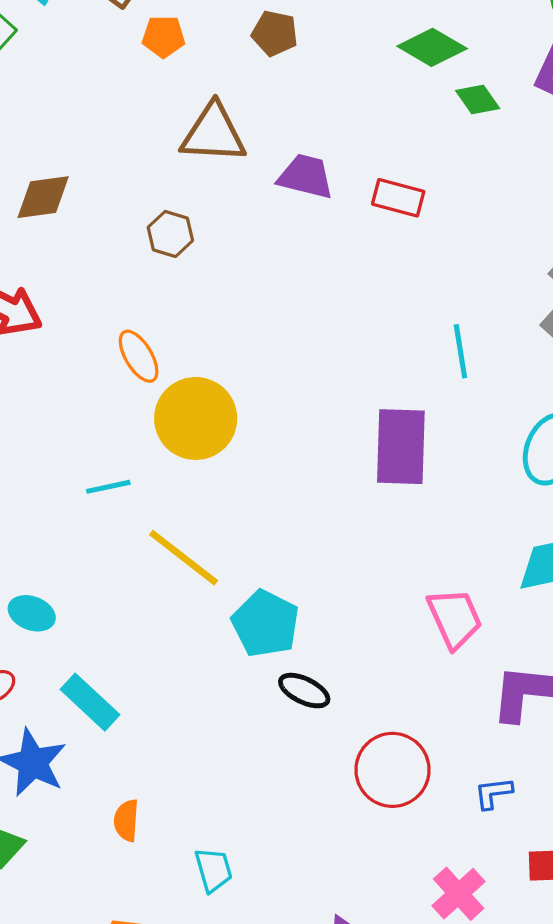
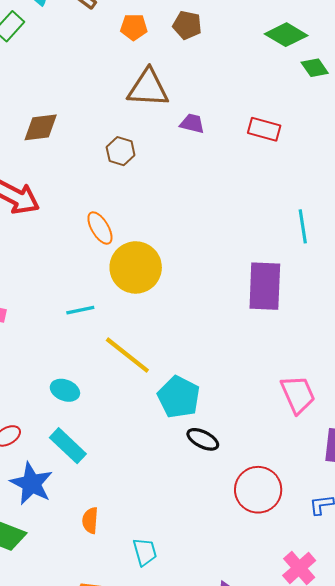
orange pentagon: (164, 37) -> (134, 27), moved
purple trapezoid: (306, 176) -> (192, 123), moved, size x0.7
cyan ellipse: (32, 613) -> (65, 390), moved

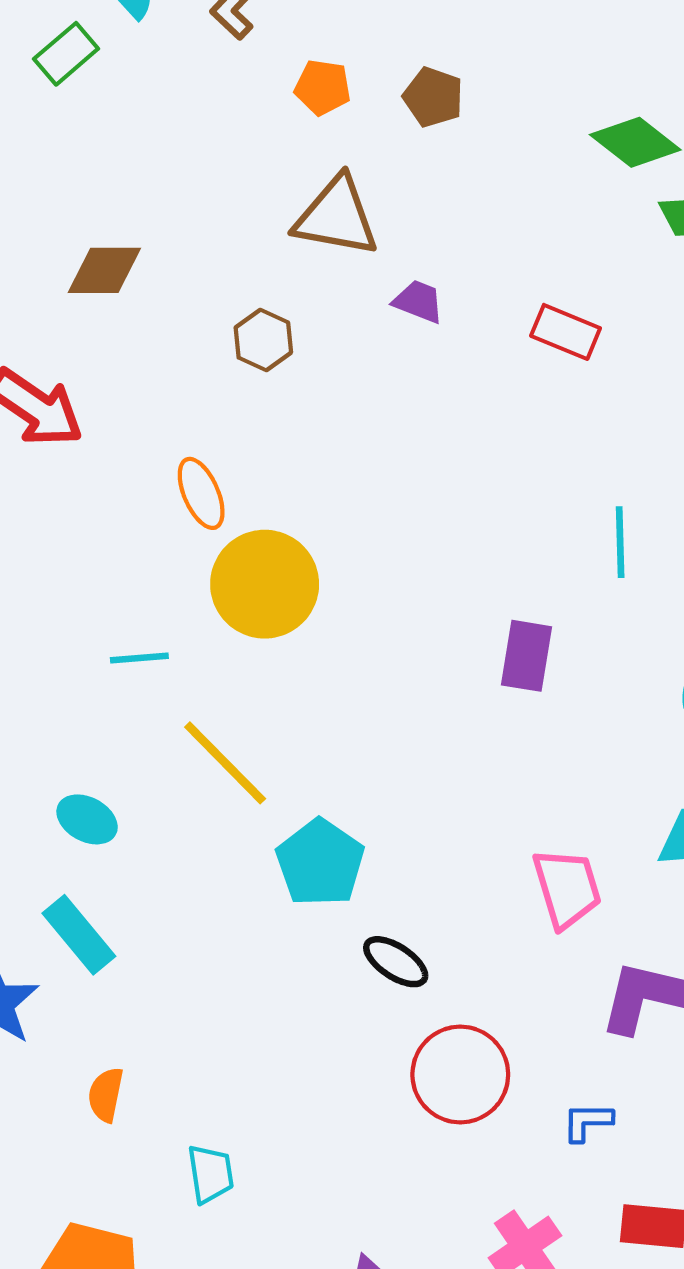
purple rectangle: (265, 286) -> (527, 656), size x0.7
black ellipse: (203, 439) -> (396, 962), moved

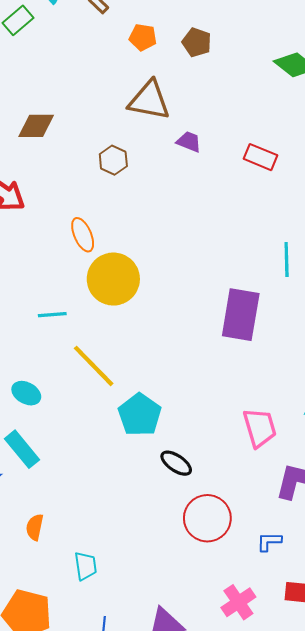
purple rectangle: (527, 656) -> (241, 315), size x1.5

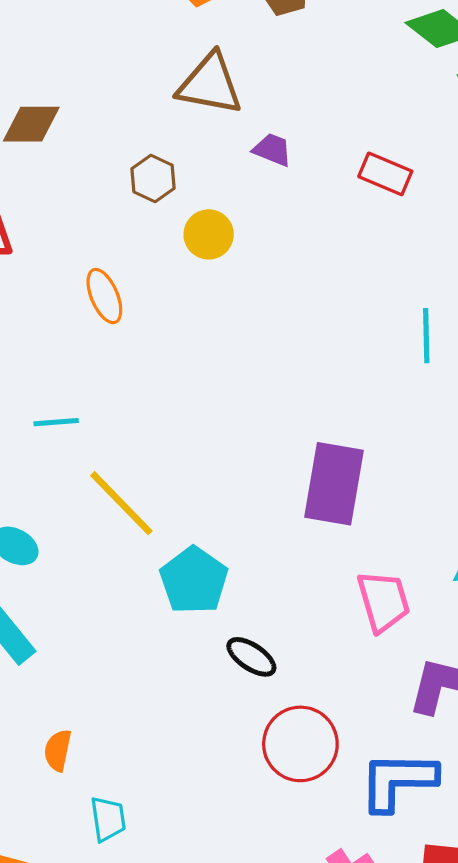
yellow circle: (113, 279) -> (209, 234), moved, size x0.6
purple rectangle: (241, 315) -> (334, 484), moved
orange semicircle: (35, 527) -> (58, 750), moved
blue L-shape: (269, 542) -> (398, 781), size x2.0

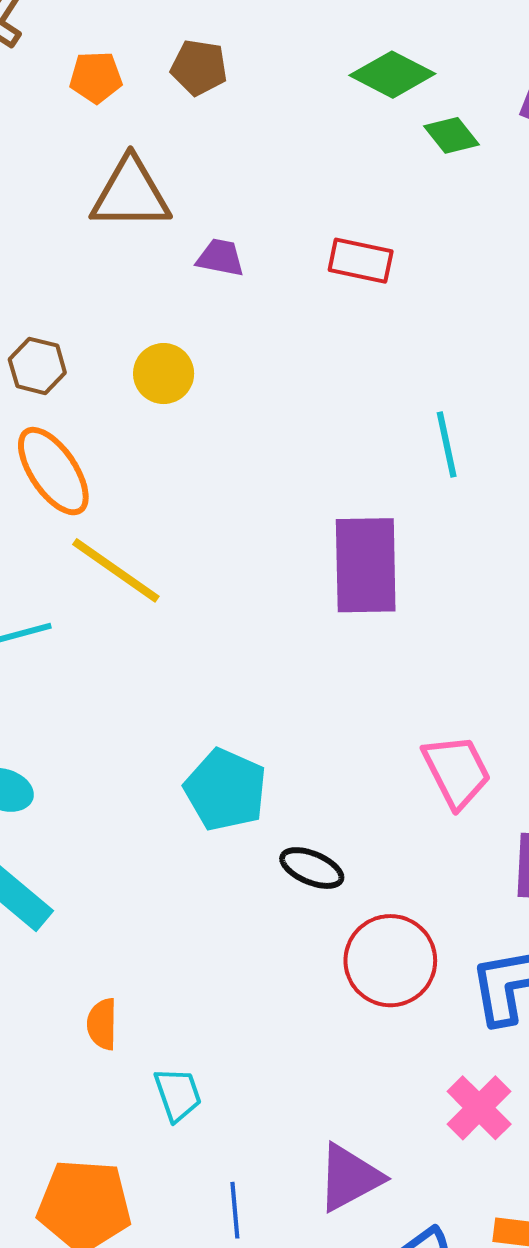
brown hexagon: (153, 178) -> (37, 366), moved
orange ellipse: (104, 296) -> (53, 471), size x1.4
purple rectangle: (334, 484) -> (366, 565), moved
yellow line: (121, 503) -> (116, 570), moved

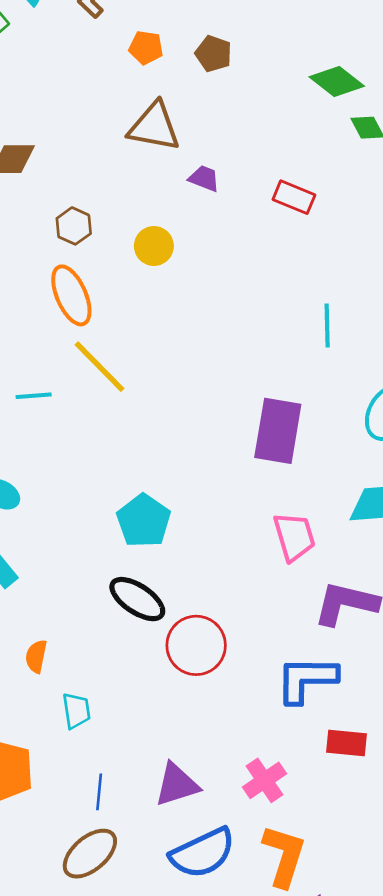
purple rectangle: (366, 565) -> (278, 431), moved
black ellipse: (312, 868) -> (137, 599), moved, size x1.4
red circle: (390, 961) -> (196, 645), moved
pink cross: (479, 1108) -> (264, 780), moved

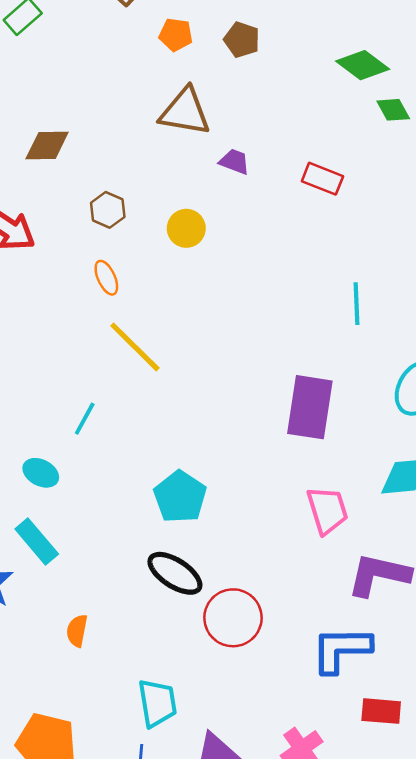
orange ellipse: (71, 295) -> (106, 278), size x0.6
cyan line: (34, 396) -> (85, 419), moved, turned -56
cyan trapezoid: (76, 711) -> (157, 703), moved, size x1.4

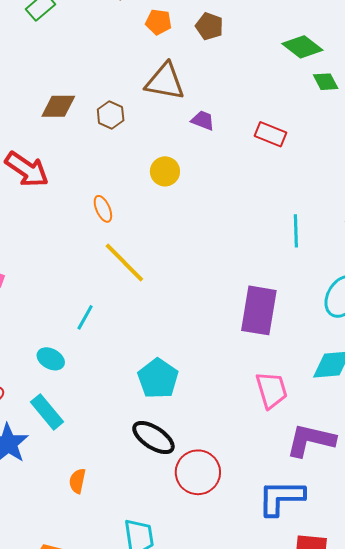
brown hexagon: (108, 210) -> (111, 115), moved

